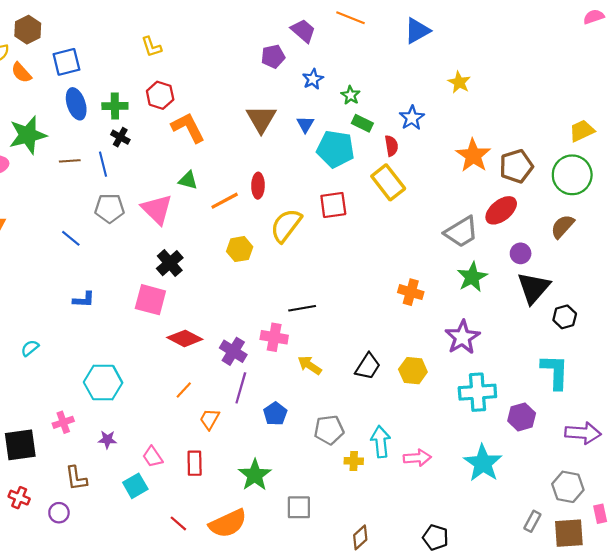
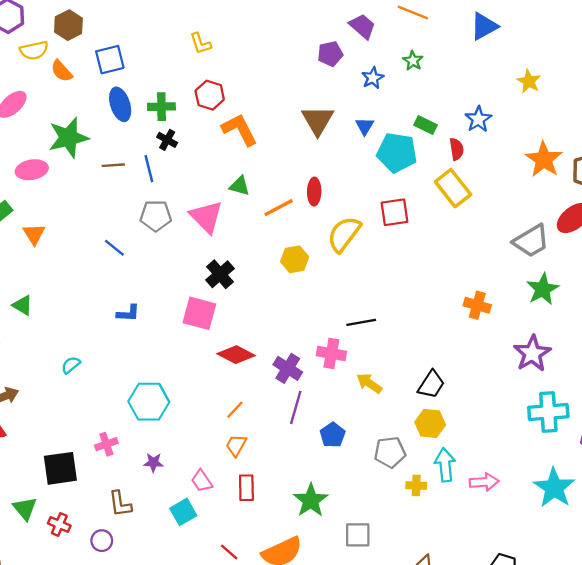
green star: (351, 95) -> (413, 61), moved
yellow hexagon: (413, 371) -> (430, 423), moved
orange trapezoid: (210, 419) -> (236, 445), moved

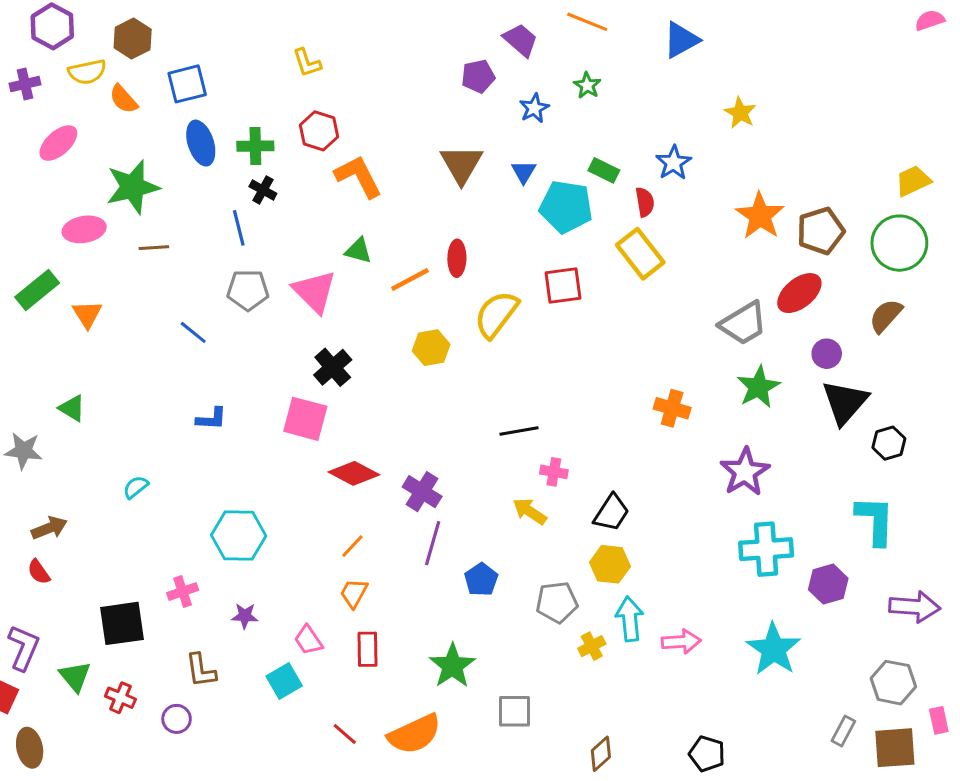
brown line: (113, 165) -> (154, 248), moved
pink cross: (331, 353) -> (554, 472), moved, size x0.7
yellow cross: (416, 485) -> (592, 646), turned -30

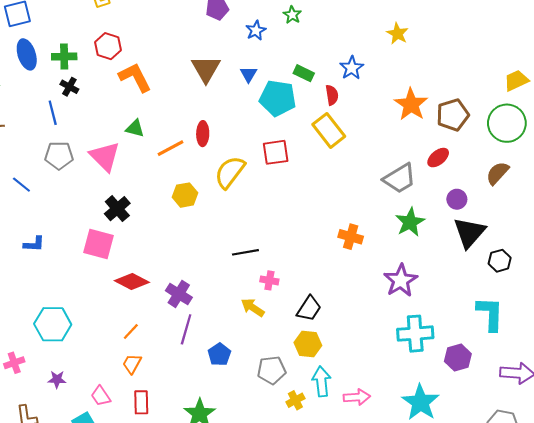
red ellipse: (799, 293) -> (438, 158), size x0.7

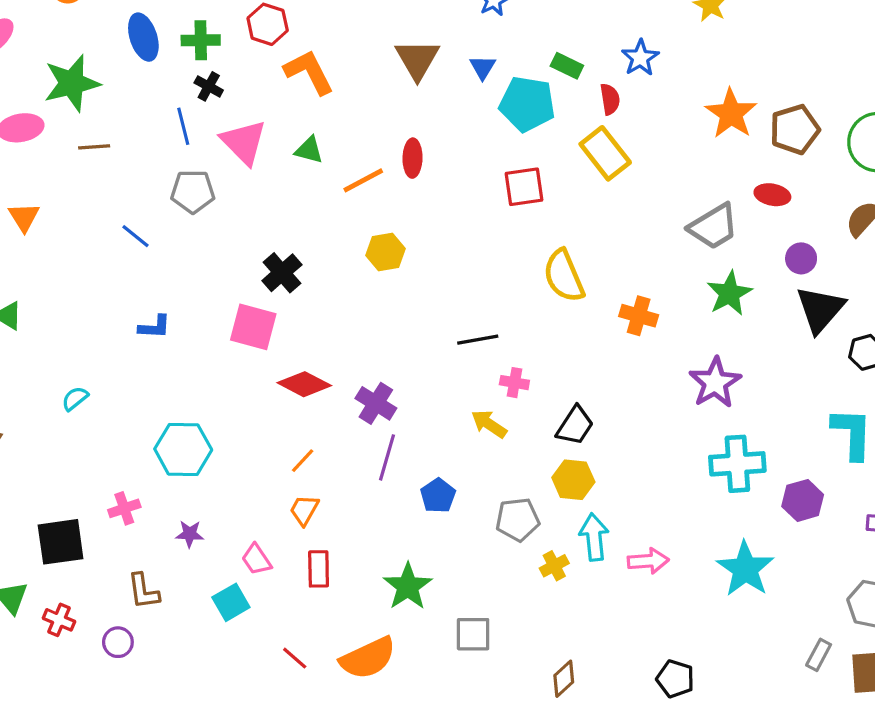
pink triangle: (105, 157) -> (244, 142), moved
red ellipse: (438, 158) -> (772, 195), turned 50
yellow semicircle: (230, 172) -> (564, 276), moved, turned -60

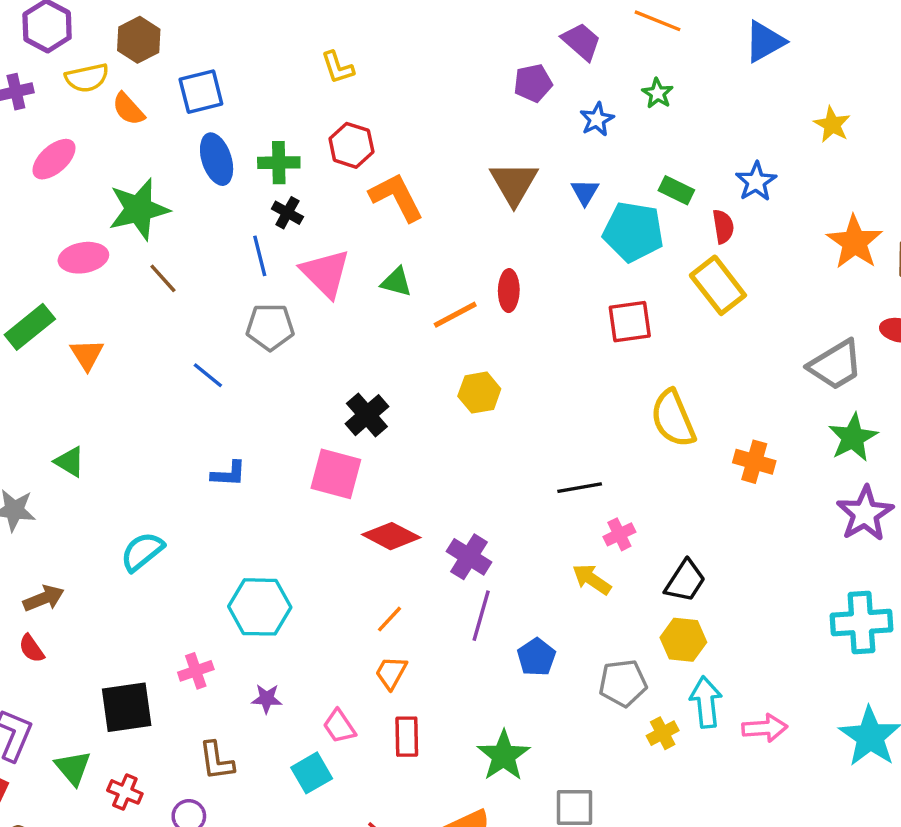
brown line: (94, 147) -> (163, 278), turned 52
pink cross: (514, 383) -> (619, 534), turned -36
purple star: (715, 383) -> (865, 514), moved
cyan semicircle: (75, 399) -> (142, 552), size x1.5

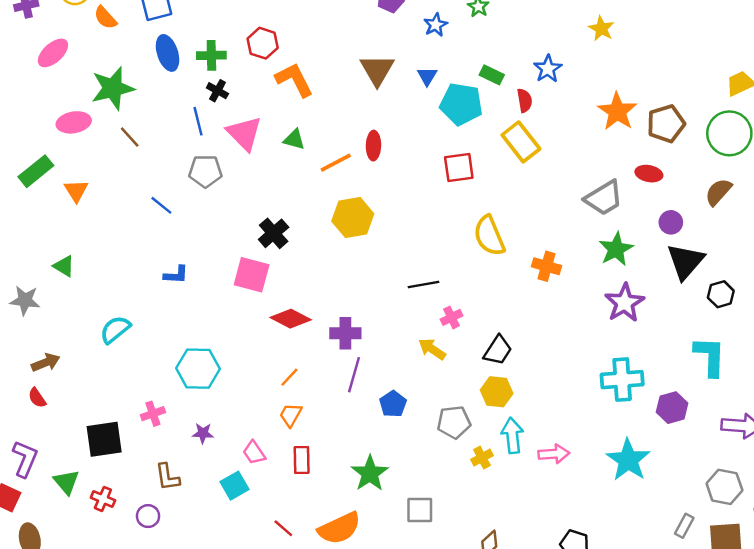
yellow hexagon: (479, 393) -> (353, 217), size x1.4
purple cross: (469, 557) -> (345, 333), turned -32

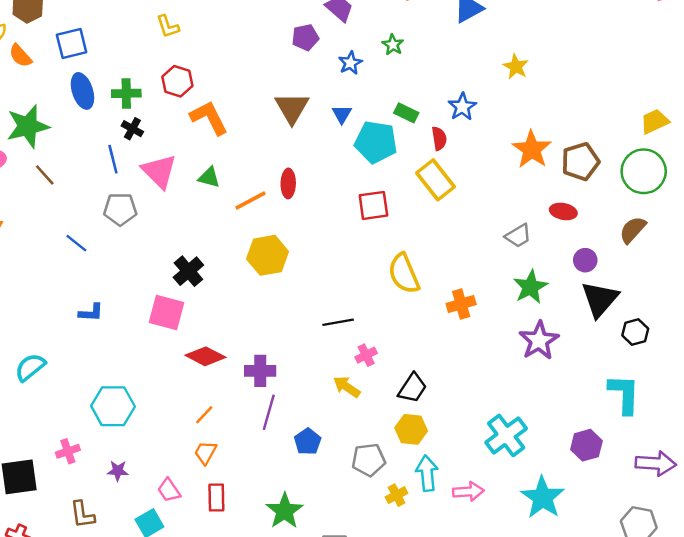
gray trapezoid: (604, 198) -> (518, 236), size x0.7
orange cross: (547, 266) -> (461, 304), turned -32
cyan cross: (622, 380) -> (506, 435), moved, turned -33

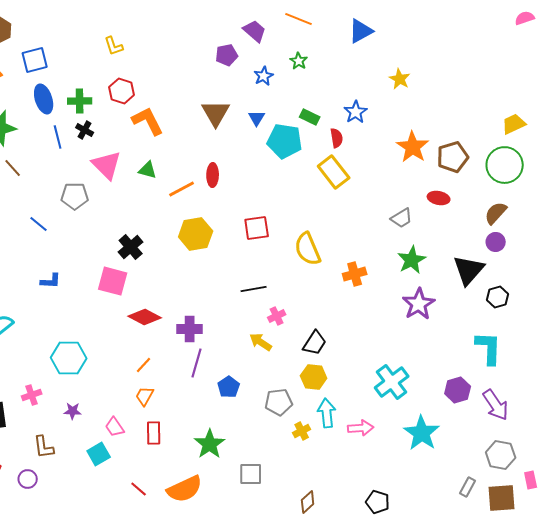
blue line: (113, 159) -> (58, 137), moved
red square: (373, 205) -> (257, 228), moved
purple circle: (585, 260) -> (496, 242), moved
purple arrow: (656, 463) -> (496, 405), moved, turned 52

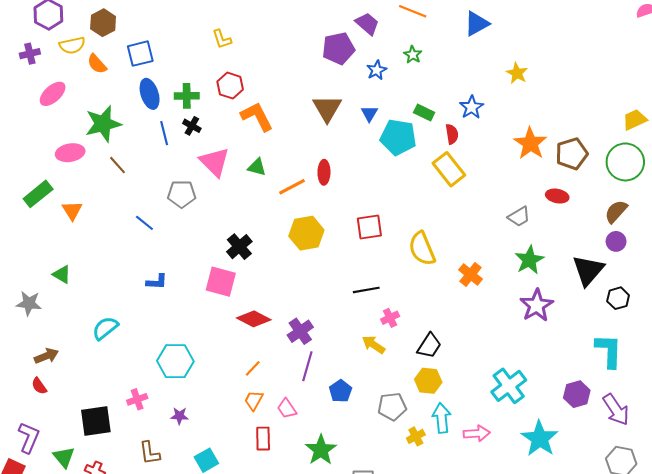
purple pentagon: (227, 55) -> (338, 48), size x1.4
orange cross: (355, 274) -> (471, 274), turned -35
purple cross: (190, 329) -> (300, 331), turned -35
pink trapezoid: (115, 427) -> (287, 409), moved

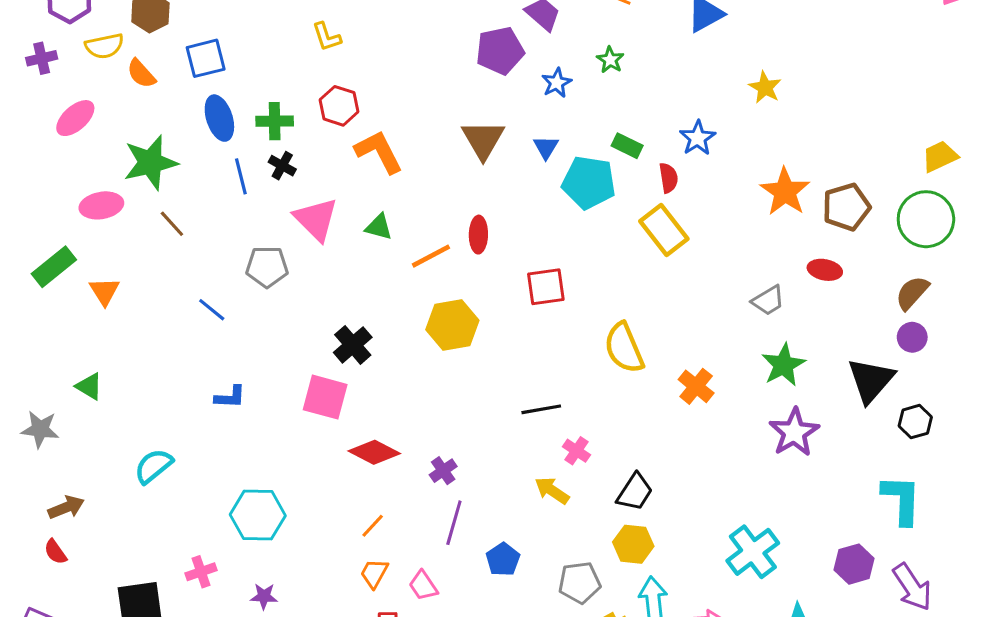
red square: (369, 227) -> (546, 287), moved
pink cross: (390, 318) -> (577, 451), turned -30
purple cross: (300, 331) -> (443, 471), size x0.7

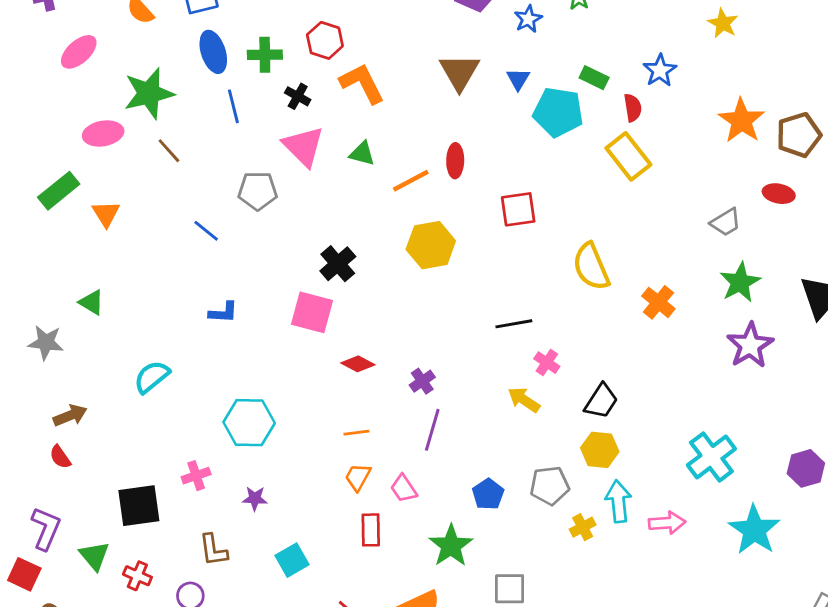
black cross: (282, 166) -> (298, 96), moved
red diamond: (374, 452) -> (358, 364), size x0.7
orange line: (373, 526) -> (356, 433), turned 40
blue pentagon: (503, 559) -> (488, 494), moved

